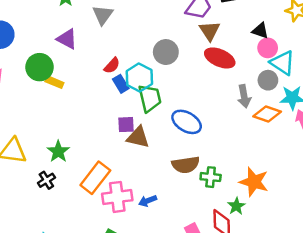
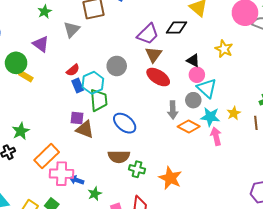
blue arrow: (148, 201) -> (77, 180), moved, turned 32
green star: (236, 206) -> (95, 194), moved

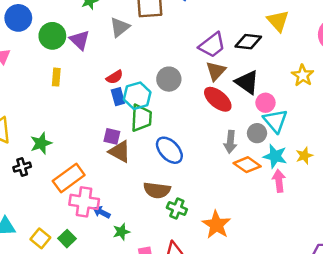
black triangle: (193, 60) -> (247, 82), moved, size x1.5
green circle: (16, 63) -> (52, 36), moved
yellow rectangle: (26, 76) -> (56, 77), turned 56

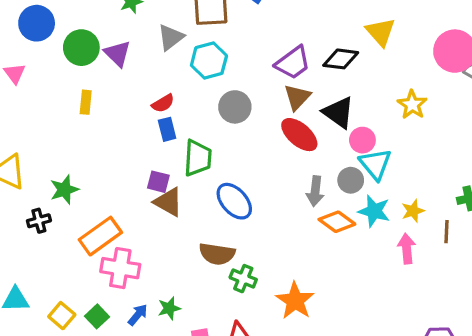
cyan hexagon: (137, 96) -> (209, 60), moved
pink arrow: (279, 181) -> (407, 249), moved
blue arrow: (102, 212) -> (138, 315), moved, turned 102

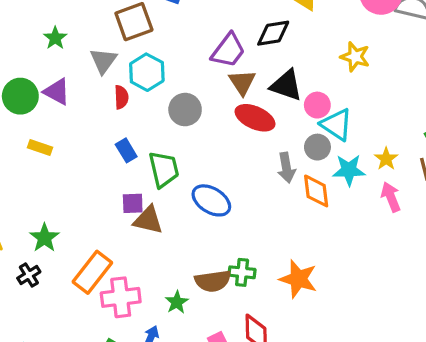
yellow rectangle: (86, 102) -> (40, 148), turned -60
red semicircle: (163, 103) -> (121, 97), moved, turned -45
orange diamond: (337, 222) -> (316, 191), turned 64
brown semicircle: (217, 254) -> (213, 281), moved
green star: (169, 308) -> (177, 302), moved

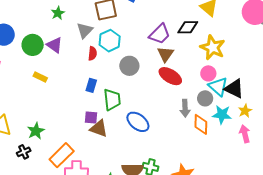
yellow star: (355, 57) -> (213, 47), moved, size x1.4
black triangle: (286, 85) -> (234, 89), moved
blue rectangle: (126, 150) -> (91, 85), turned 40

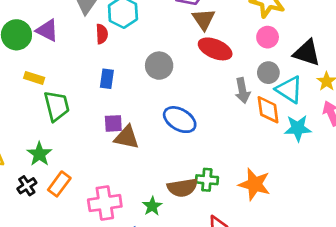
gray circle: (129, 66) -> (159, 66), moved
cyan triangle: (218, 87) -> (289, 90), moved
green trapezoid: (112, 100) -> (57, 106), moved
cyan star: (222, 115) -> (298, 128), moved
orange rectangle: (62, 155) -> (59, 184), moved, size x0.7

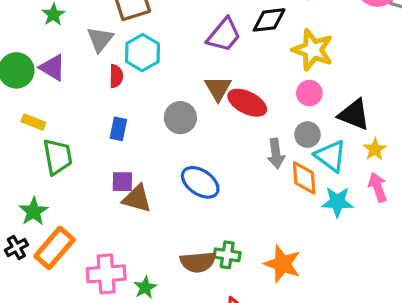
brown triangle: (204, 19) -> (218, 88), moved
orange rectangle: (59, 184) -> (54, 248), size x1.4
green star: (152, 206) -> (145, 287), moved

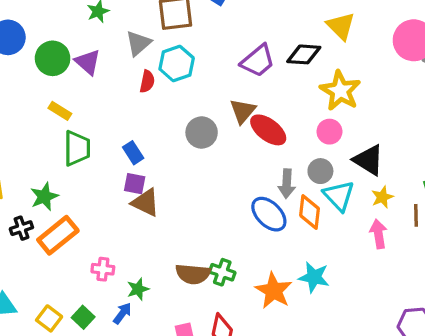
blue rectangle: (118, 129) -> (133, 153), moved, turned -55
blue ellipse: (200, 182) -> (269, 214), moved
cyan star: (337, 202) -> (314, 277), moved
pink cross: (106, 274) -> (103, 269), size x0.6

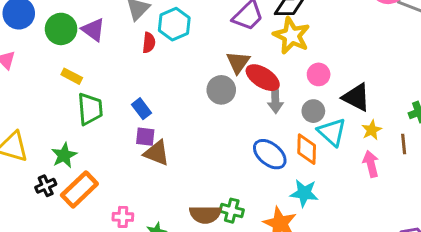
yellow star: (340, 91) -> (292, 36), moved
gray circle: (202, 132) -> (221, 90), moved
gray arrow: (287, 184) -> (275, 100), moved
cyan star: (314, 277) -> (304, 193), moved

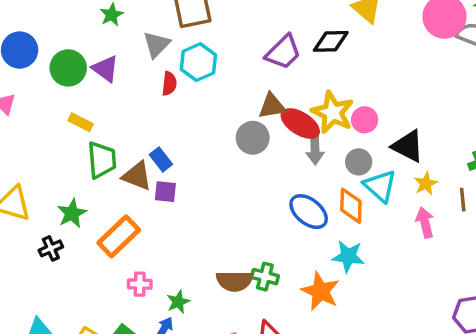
yellow star: (292, 36) -> (333, 112), moved
brown triangle: (238, 62) -> (272, 106), turned 45
brown triangle: (157, 153) -> (137, 176), moved
orange rectangle: (79, 189) -> (119, 236), moved

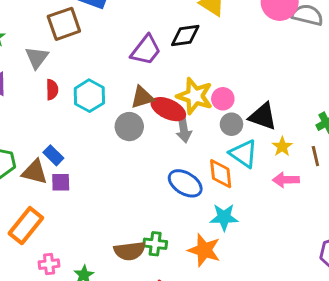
cyan hexagon: (198, 62) -> (89, 96), moved
gray circle: (359, 162) -> (231, 124), moved
pink arrow: (425, 222) -> (286, 180), turned -70

